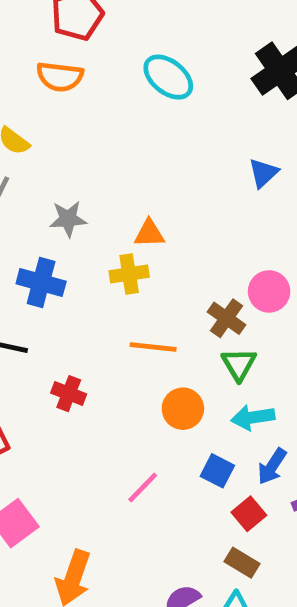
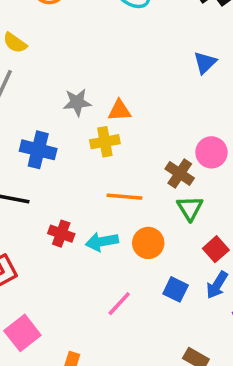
gray star: (68, 219) -> (77, 102), moved
cyan arrow: (253, 417) -> (102, 242), moved
red square: (249, 514) -> (216, 249), moved

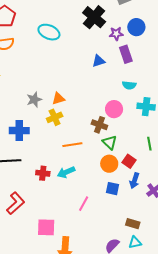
blue triangle: (205, 63) -> (99, 61), turned 40
orange circle: (148, 243) -> (109, 164), moved
pink square: (22, 333) -> (46, 227), moved, turned -36

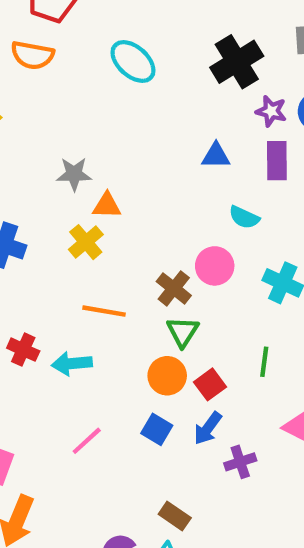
cyan semicircle: (129, 85) -> (244, 217), moved
gray star: (34, 100) -> (74, 174), moved
yellow cross: (55, 117) -> (86, 242), turned -35

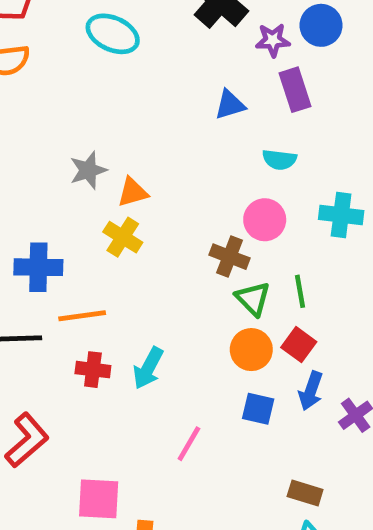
orange line: (104, 311) -> (82, 316), moved
green line: (264, 362) -> (300, 291), moved
cyan arrow: (72, 364) -> (148, 368), turned -39

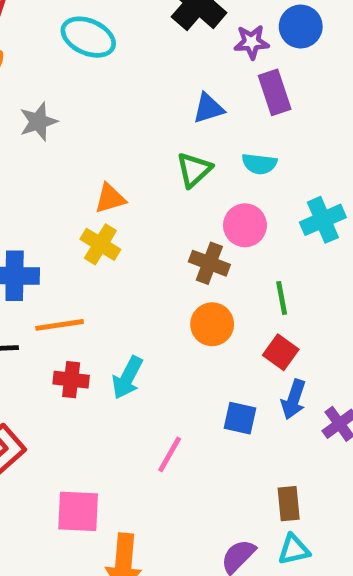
gray star: (88, 170) -> (38, 122), moved
cyan cross: (341, 215) -> (323, 220), turned -30
green triangle: (253, 299) -> (194, 170), moved, turned 33
orange circle: (251, 350) -> (212, 324), moved
brown rectangle: (305, 493) -> (289, 504), turned 68

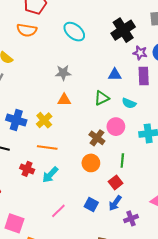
gray star: (38, 122) -> (63, 73), moved
yellow cross: (100, 244) -> (44, 120), moved
orange line: (60, 325) -> (47, 147), moved

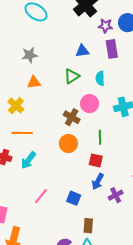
cyan semicircle: (129, 103) -> (100, 78), turned 72
red square: (116, 182) -> (96, 160), turned -32
blue square: (91, 204) -> (74, 198), moved

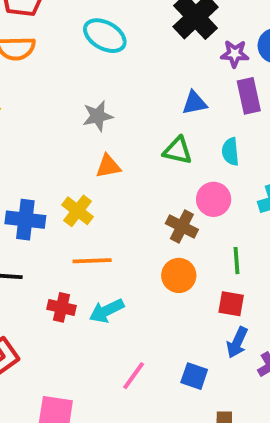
green triangle: (72, 76) -> (178, 151), turned 49
cyan arrow: (28, 160) -> (107, 311), turned 30

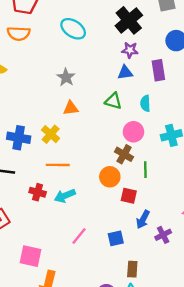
purple star: (235, 54) -> (130, 50), moved
gray star: (98, 116) -> (66, 77), turned -30
brown cross: (182, 226) -> (124, 154), moved
red square: (231, 304) -> (129, 196), moved
blue square: (194, 376) -> (116, 238), turned -35

